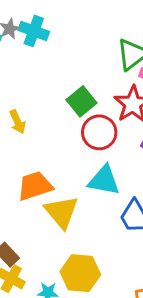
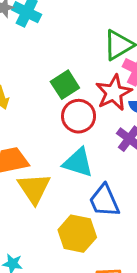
yellow hexagon: (80, 273) -> (77, 234), moved

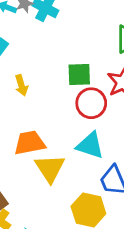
green square: (65, 85) -> (79, 74), turned 30

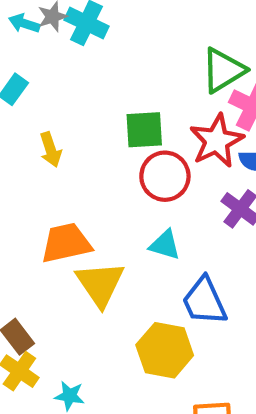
cyan triangle: (90, 145) -> (165, 245), size x0.7

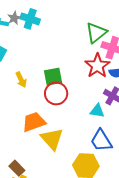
green square: (144, 130) -> (53, 77), moved
red circle: (165, 176) -> (56, 93), moved
cyan triangle: (165, 245) -> (97, 111), moved

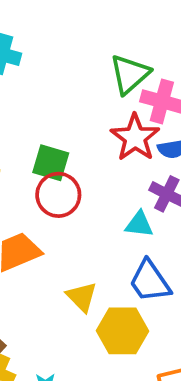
green square: (53, 77) -> (51, 163), turned 30
yellow triangle: (52, 139) -> (82, 297), moved, size x0.7

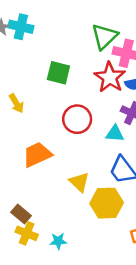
green square: (51, 163) -> (58, 73), moved
red circle: (58, 195) -> (77, 119), moved

